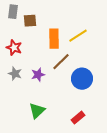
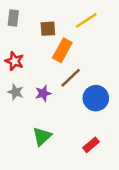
brown square: (30, 21) -> (48, 29), moved
yellow line: (78, 36) -> (86, 20), moved
orange rectangle: (54, 39) -> (62, 50), turned 30

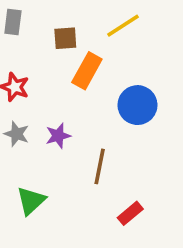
brown line: (71, 78) -> (100, 166), moved, turned -35
blue circle: (96, 98) -> (137, 105), moved
green triangle: (42, 136) -> (31, 201), moved

